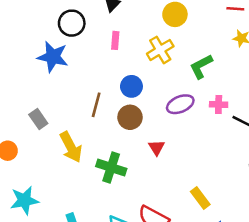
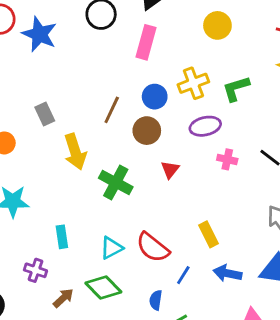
pink rectangle: (115, 40) -> (146, 42), size x1.6
yellow cross: (160, 50) -> (193, 83), moved
blue star: (53, 57) -> (39, 34), moved
pink cross: (219, 105) -> (227, 159), moved

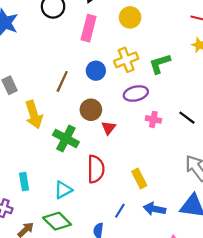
yellow circle: (217, 25) -> (130, 17), moved
brown circle: (147, 131) -> (91, 110), moved
red semicircle: (153, 247) -> (96, 169), moved, turned -128

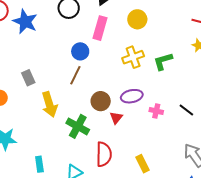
blue circle: (96, 71) -> (80, 51), moved
purple ellipse: (136, 94) -> (132, 96), moved

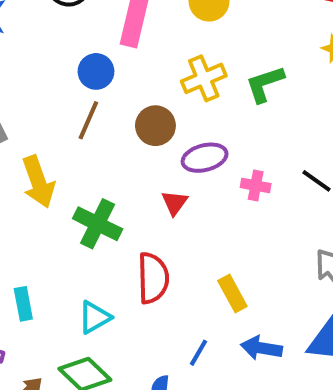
brown circle: (101, 101) -> (155, 126), moved

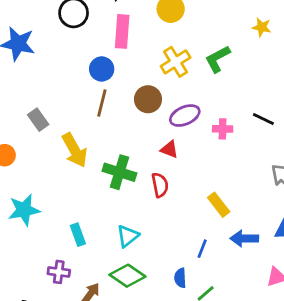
red triangle: (175, 203) -> (169, 149), turned -36
red semicircle: (153, 278) -> (160, 185), moved, size x0.7

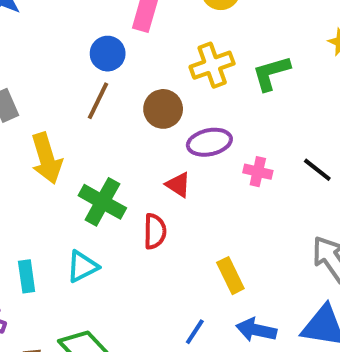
cyan triangle: (128, 236) -> (82, 266), moved

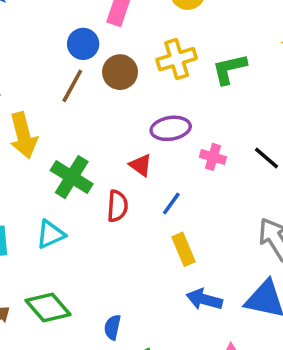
brown circle: (163, 109) -> (120, 72), moved
blue line: (195, 332) -> (171, 204), moved

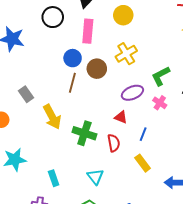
green L-shape: (229, 69) -> (161, 76), moved
pink cross: (213, 157) -> (160, 103), turned 32
cyan triangle: (51, 234) -> (95, 177), moved, turned -30
yellow rectangle: (184, 249) -> (143, 163), moved

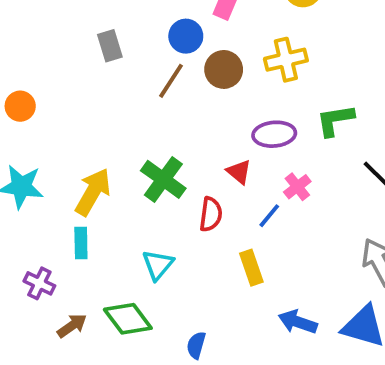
gray rectangle: (26, 94) -> (110, 46), moved
pink cross: (160, 103) -> (297, 187), moved
yellow arrow: (52, 117) -> (93, 192), moved, turned -140

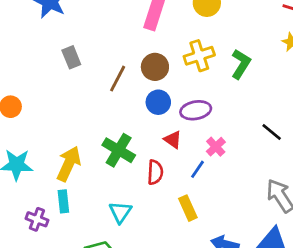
blue circle: (186, 36) -> (158, 102), moved
green L-shape: (335, 120) -> (241, 64), moved, turned 136
purple cross: (39, 283) -> (37, 219), moved

